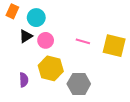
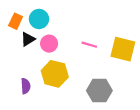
orange rectangle: (12, 11) -> (16, 21), moved
gray hexagon: (79, 84) -> (99, 91), moved

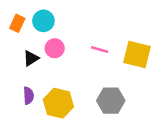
black triangle: (28, 39) -> (31, 58), moved
yellow hexagon: (55, 74) -> (58, 103), moved

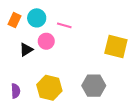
pink line: (100, 50) -> (64, 25), moved
purple semicircle: (28, 96) -> (16, 91), moved

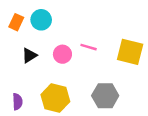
pink line: (64, 25) -> (89, 47), moved
pink circle: (46, 41) -> (62, 54), moved

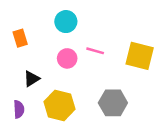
cyan circle: (41, 20) -> (66, 22), moved
orange rectangle: (16, 22) -> (20, 38), moved, turned -42
black triangle: (29, 55) -> (32, 79), moved

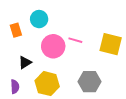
cyan circle: (66, 22) -> (39, 19), moved
pink circle: (67, 58) -> (53, 46), size x1.5

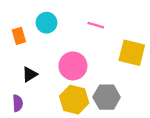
pink line: (75, 40) -> (96, 25), moved
pink circle: (53, 46) -> (73, 66), moved
yellow hexagon: (47, 84) -> (74, 100), moved

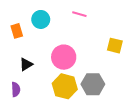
pink line: (96, 25) -> (79, 14), moved
yellow square: (132, 53) -> (115, 46), size x0.7

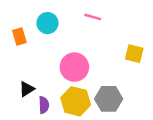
black triangle: (26, 64) -> (27, 89), moved
purple semicircle: (16, 89) -> (44, 105), moved

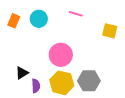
orange rectangle: (19, 37) -> (14, 21), moved, turned 40
yellow square: (134, 54) -> (110, 31), moved

